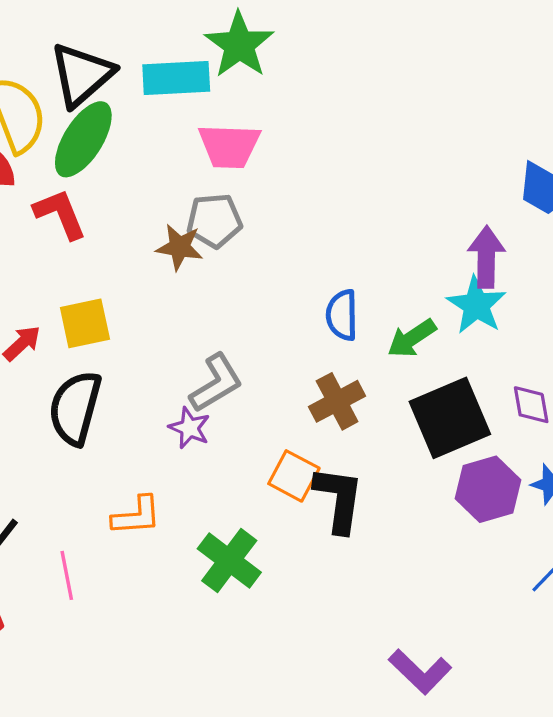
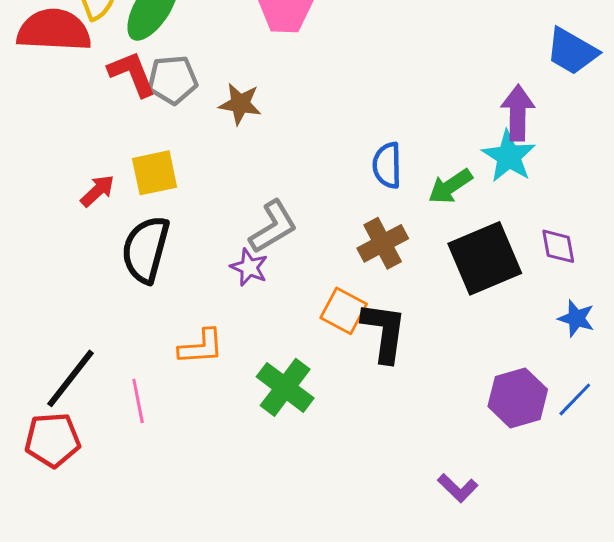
gray pentagon: (214, 221) -> (173, 80), moved
purple hexagon: (488, 489) -> (518, 398), moved
purple L-shape: (420, 672) -> (458, 488), size x0.7

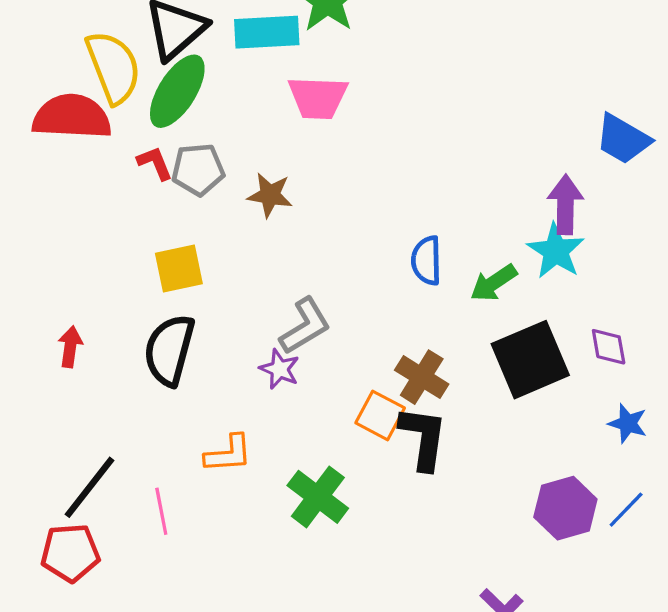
red L-shape: (132, 74) -> (155, 163), size x0.7
red arrow: (98, 191) -> (70, 347), moved, turned -39
brown cross: (383, 243) -> (422, 377), moved, turned -30

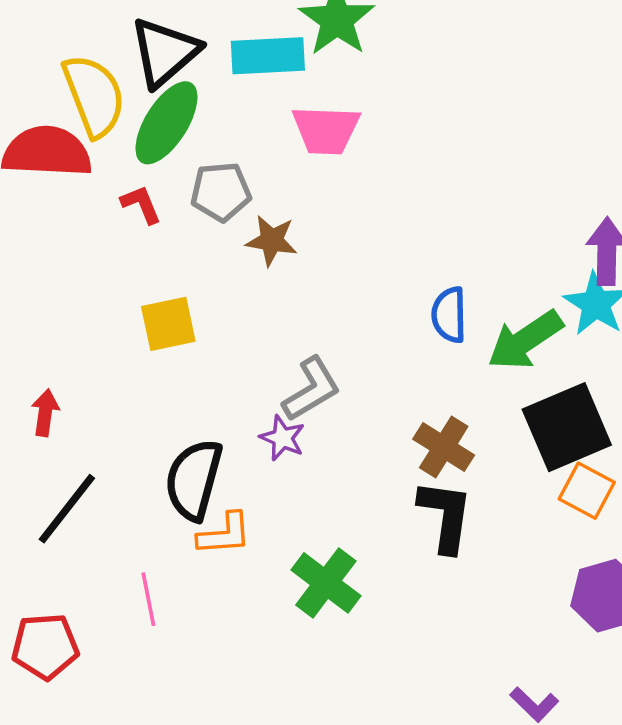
gray pentagon: (198, 169) -> (221, 192), moved
green arrow: (494, 283) -> (525, 340), size x1.4
black semicircle: (169, 350) -> (194, 480), moved
orange square: (380, 415) -> (587, 491), moved
black line: (89, 487) -> (67, 509), moved

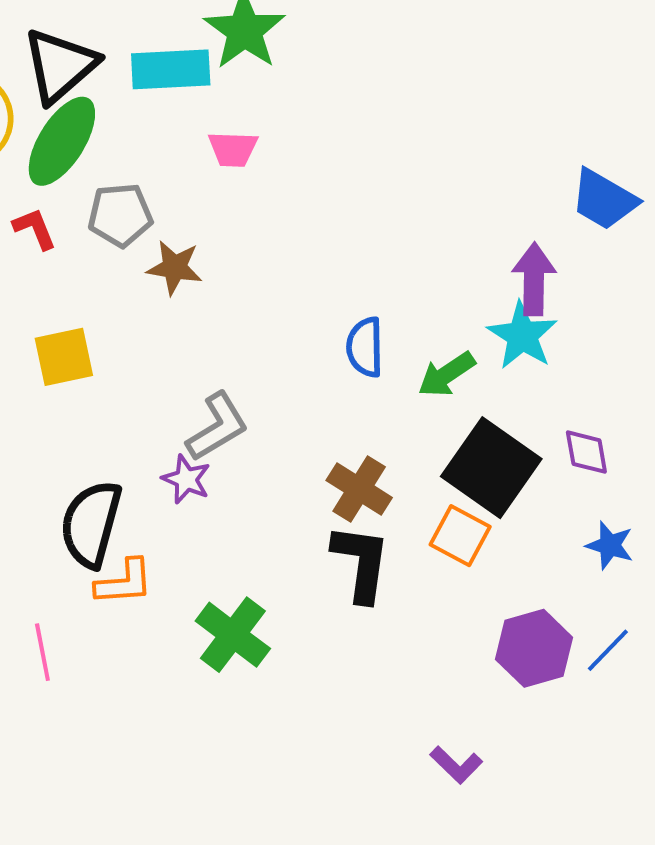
pink trapezoid: (326, 130) -> (233, 149), size x0.7
green arrow: (525, 340) -> (447, 374), size x0.7
black square: (567, 427) -> (491, 468), turned -32
orange square: (587, 491) -> (460, 536), moved

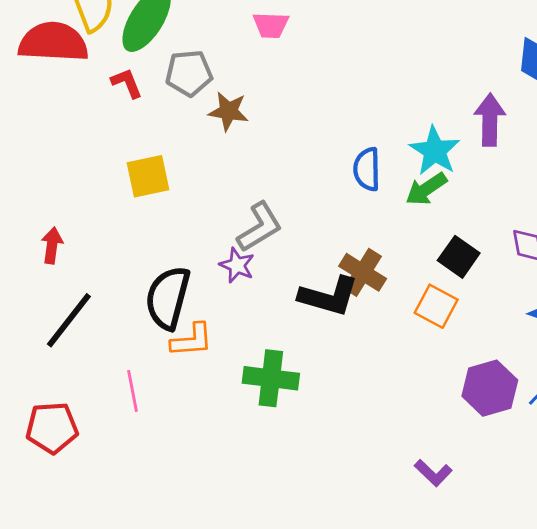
cyan star: (522, 336) -> (435, 151), moved
black square: (491, 468) -> (459, 257), size x0.6
black L-shape: (361, 563) -> (329, 296), moved, turned 98
green cross: (233, 635) -> (271, 378), turned -30

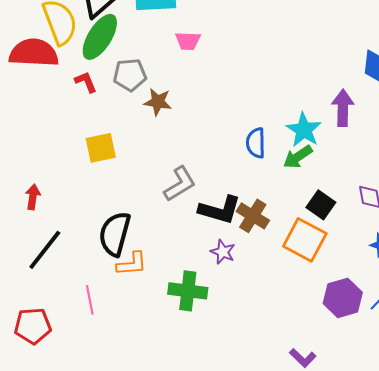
purple star: (237, 265) -> (223, 252), moved
black L-shape: (329, 296) -> (220, 210), moved
orange square: (436, 306) -> (305, 240), size x1.4

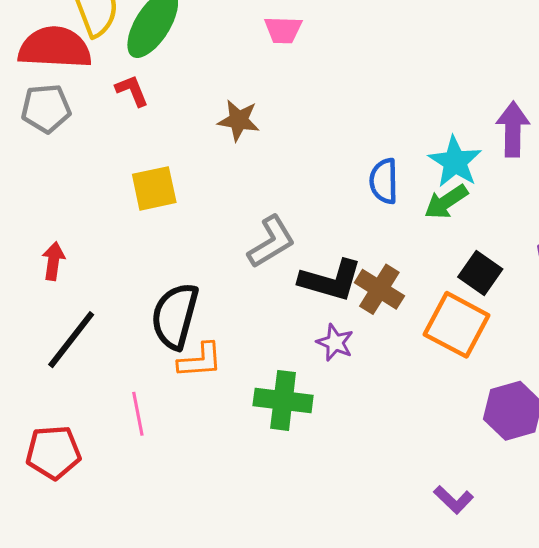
gray pentagon: (130, 75) -> (46, 108), moved

